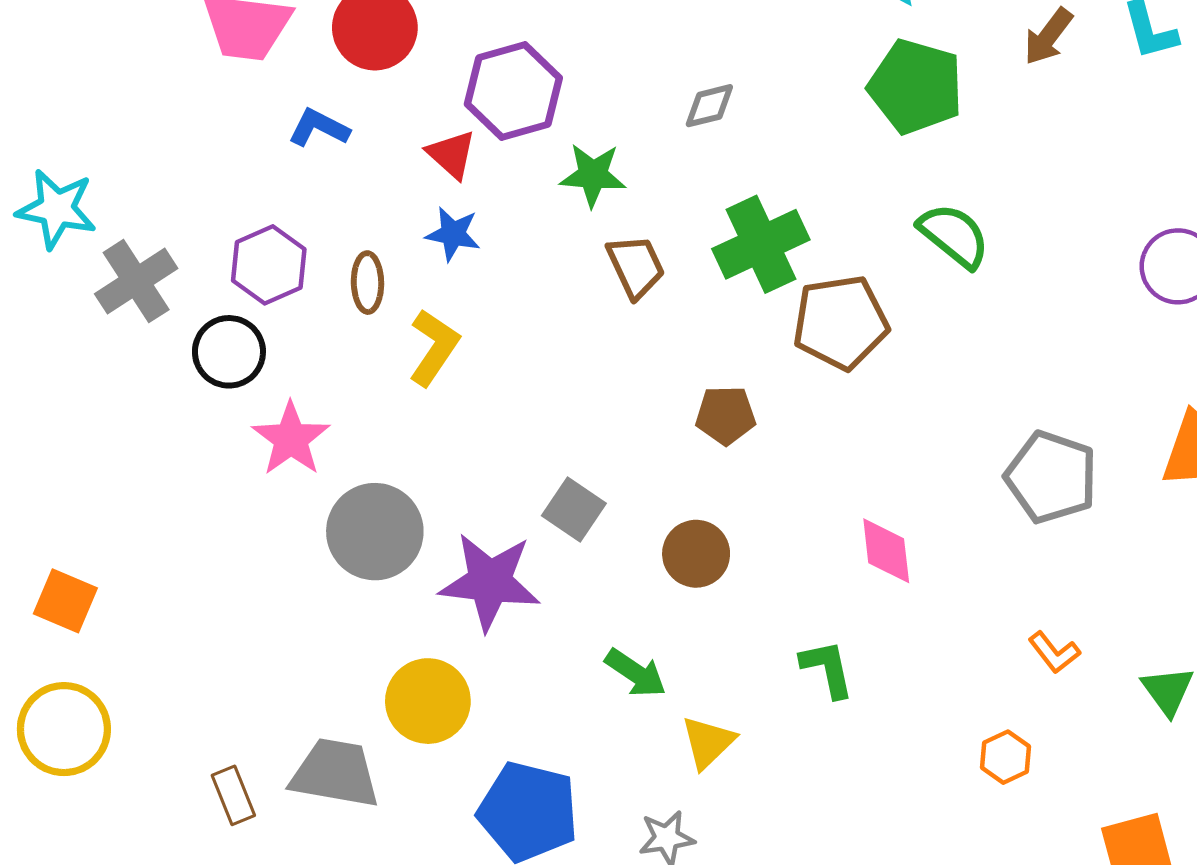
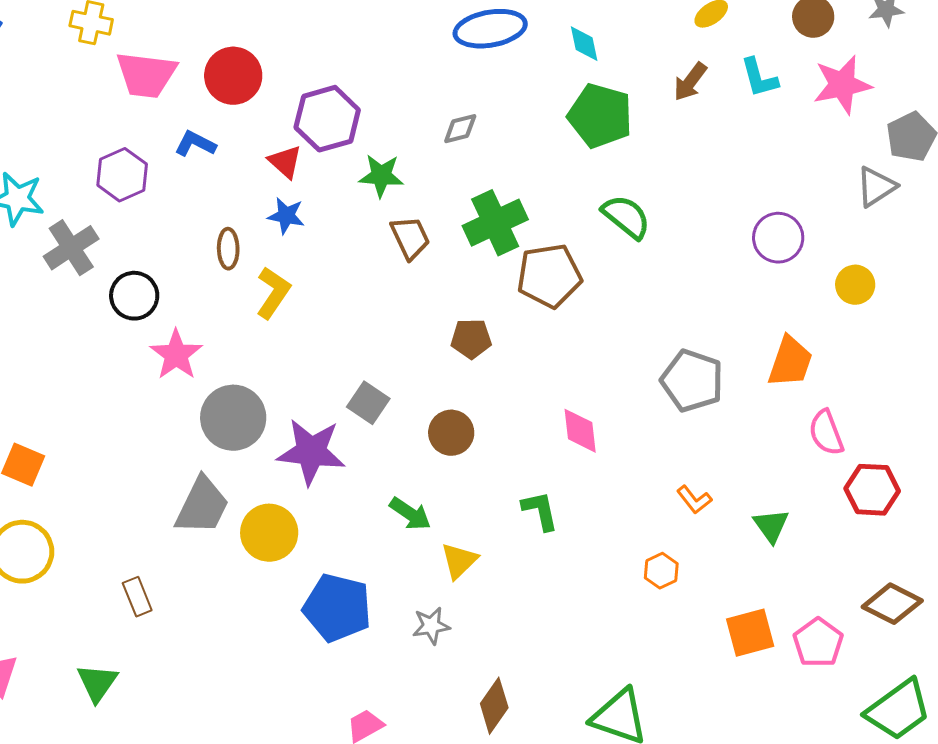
purple hexagon: (269, 265) -> (122, 175), moved
gray trapezoid: (335, 773) -> (202, 506), moved, turned 106

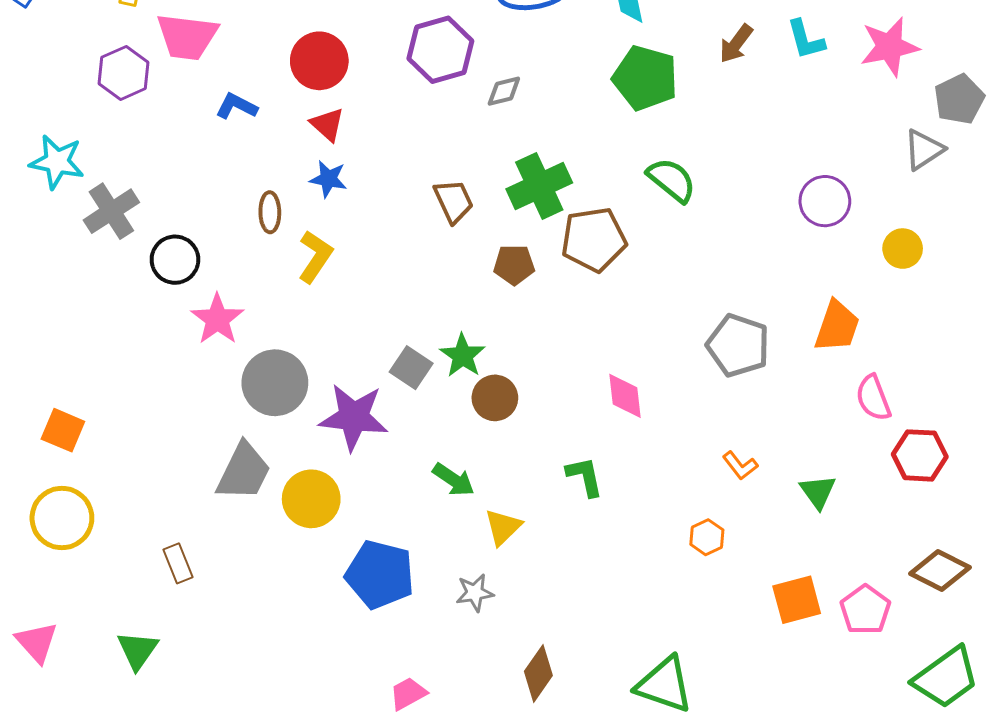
red circle: (233, 76) -> (319, 61), moved
purple hexagon: (327, 119) -> (440, 50), moved
purple hexagon: (122, 175) -> (123, 73), moved
green star: (381, 176) -> (463, 356), moved, turned 30
brown pentagon: (471, 339) -> (514, 265), moved

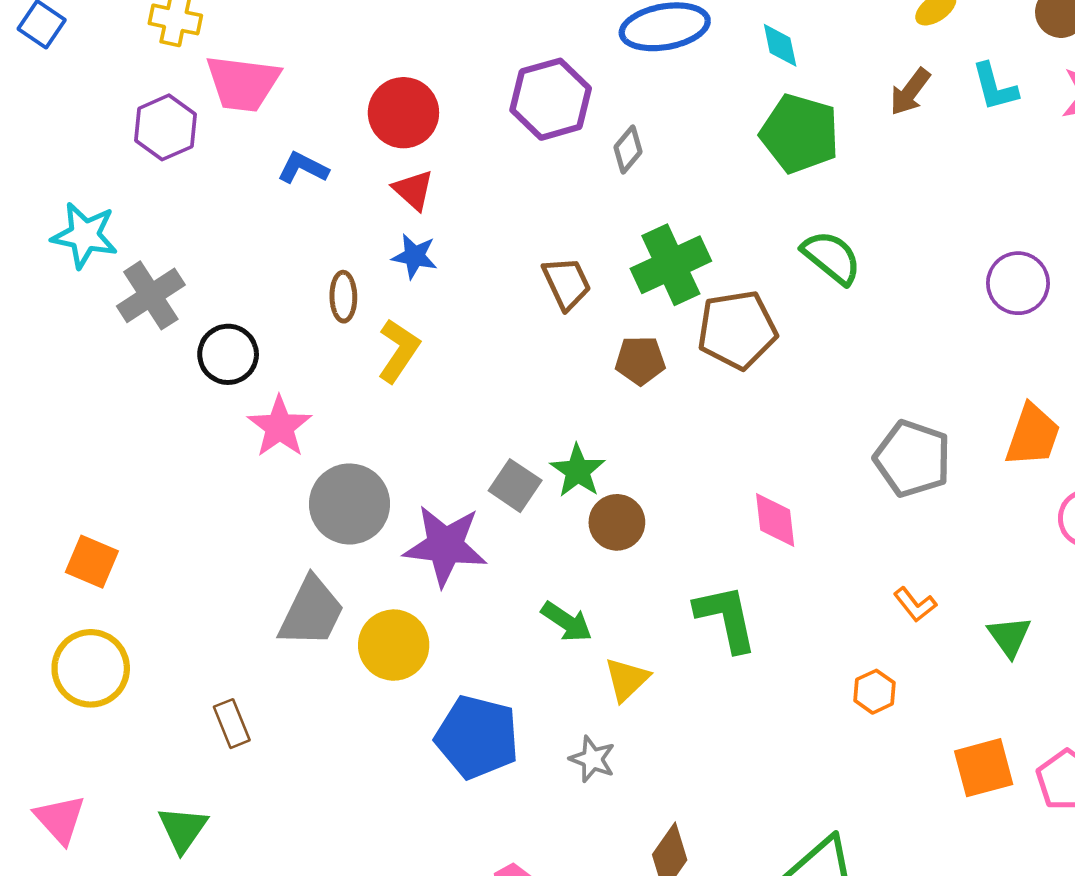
gray diamond: (504, 91) -> (628, 149), turned -36
green L-shape: (585, 477) -> (726, 618), size x1.4
gray star: (475, 593) -> (592, 759), turned 30

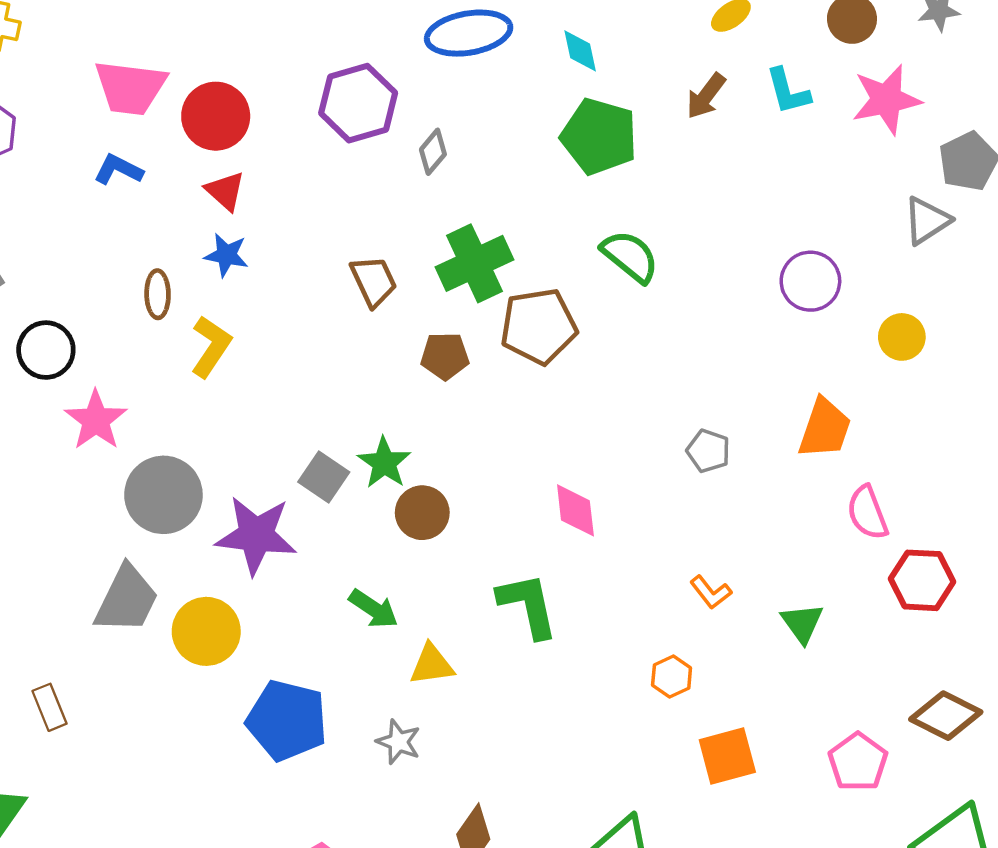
pink trapezoid: (243, 83) -> (130, 88), moved
gray pentagon: (913, 459) -> (708, 451), size x0.6
yellow triangle: (627, 679) -> (432, 665), turned 36
orange square: (984, 768) -> (727, 756), moved

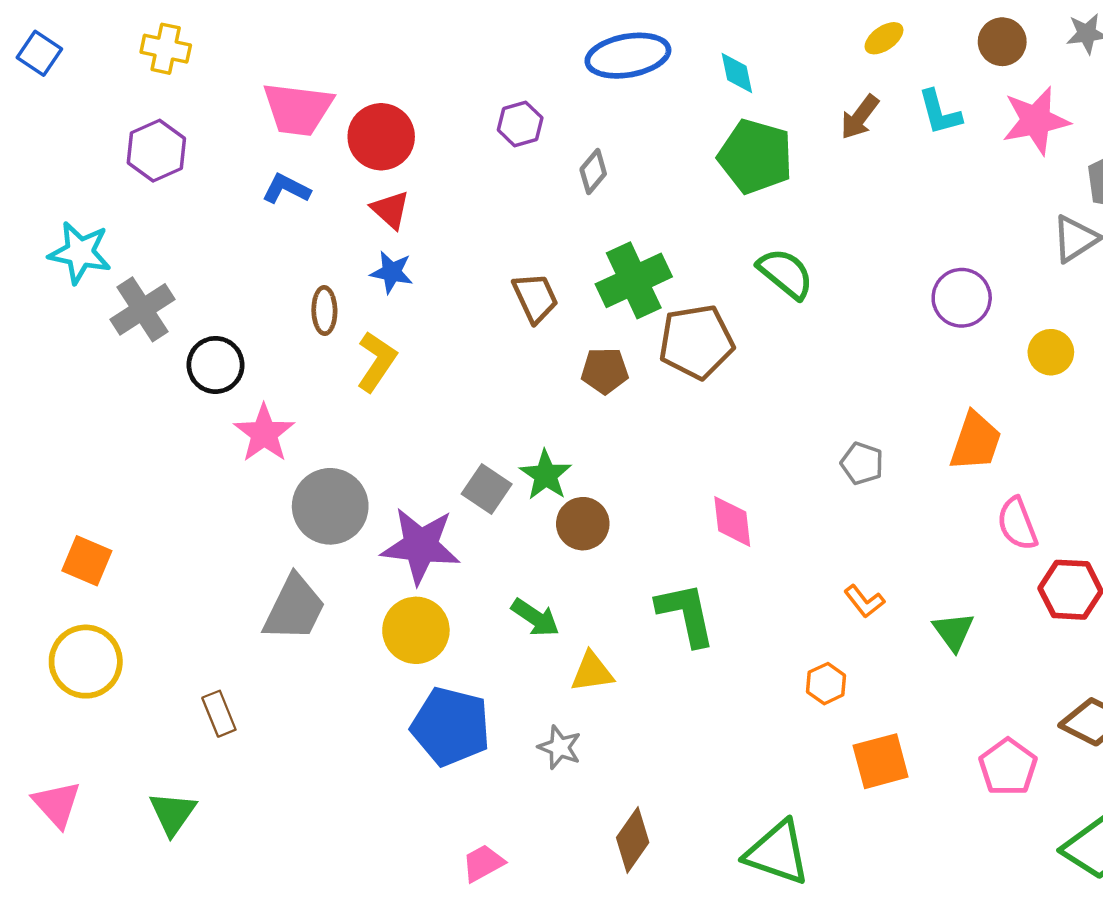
purple hexagon: (358, 103) -> (520, 124), size x0.6
yellow circle: (206, 631) -> (416, 630), moved

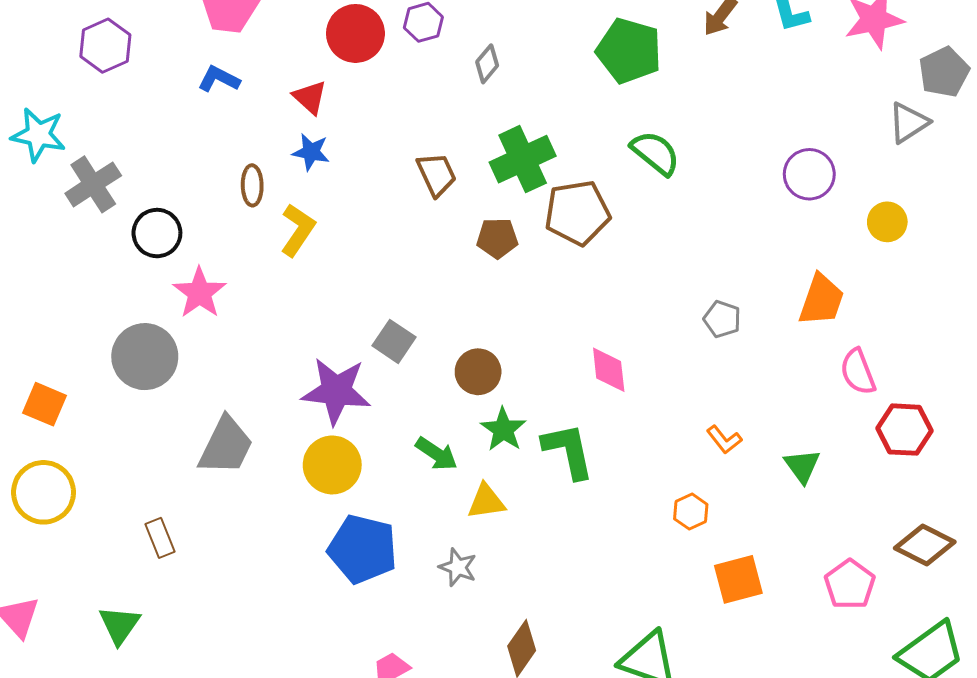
red circle: (381, 137) -> (355, 33), moved
green star: (546, 475) -> (503, 430), moved
gray circle: (330, 506) -> (145, 357), moved

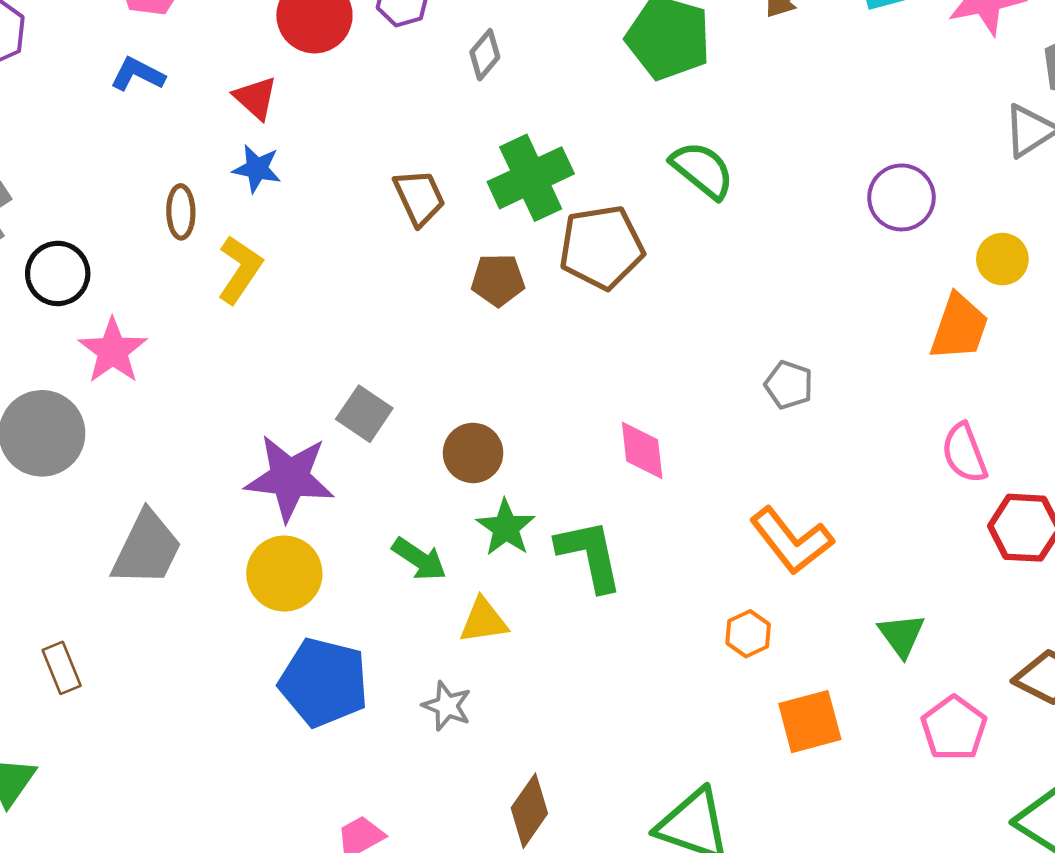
orange trapezoid: (821, 300) -> (959, 327), moved
orange L-shape: (724, 440) -> (791, 541), size x1.8
green triangle: (802, 466) -> (902, 635), moved

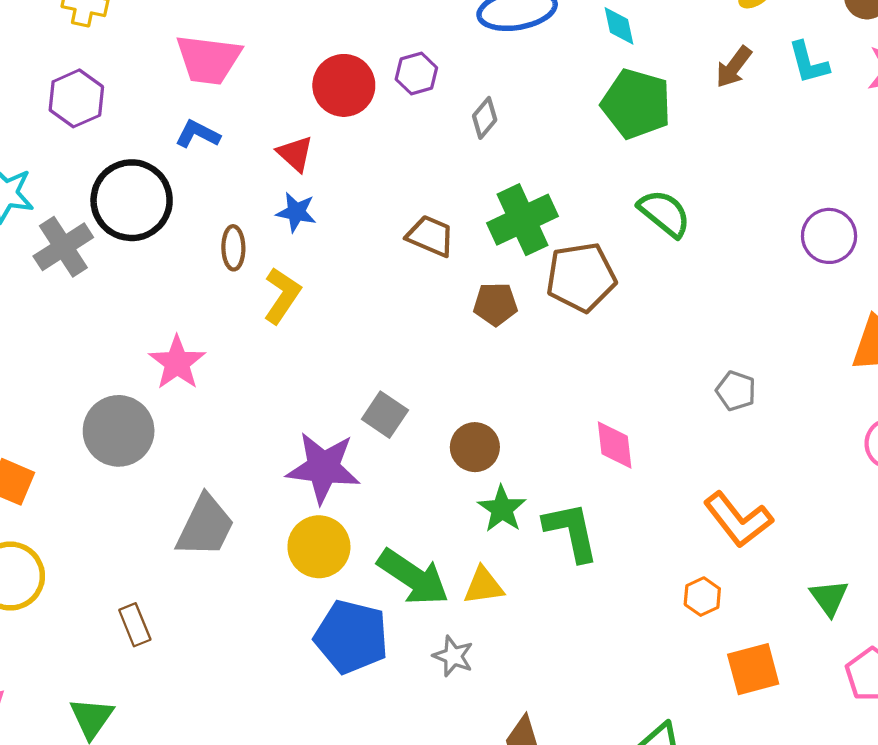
brown trapezoid: (419, 197) -> (430, 236), turned -42
black circle: (58, 273) -> (132, 200), moved, size x1.5
green arrow: (419, 559) -> (413, 577), moved, size x1.6

